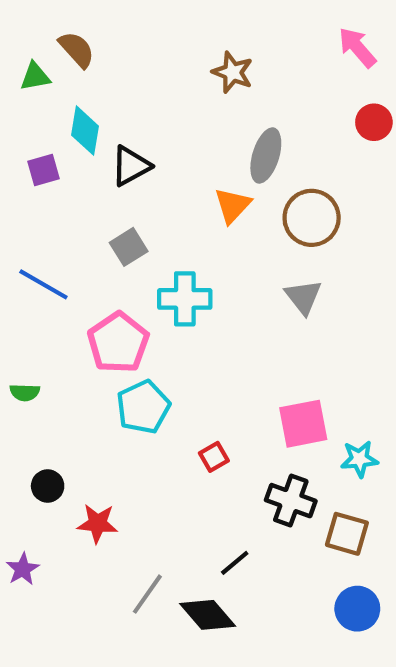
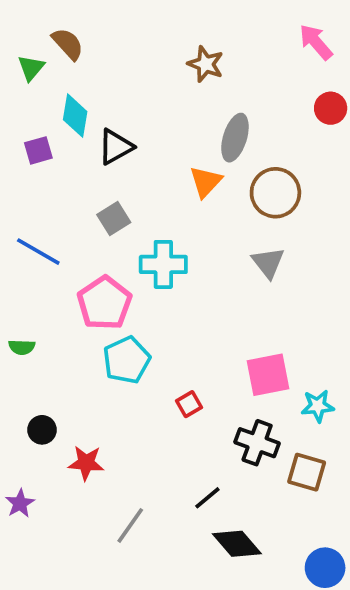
green triangle: (35, 77) -> (31, 68), turned -40
blue circle: (357, 609) -> (325, 568), moved
black diamond: (208, 615) -> (237, 544), moved

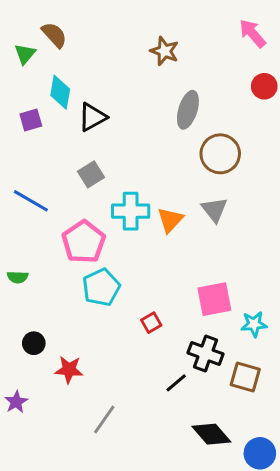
orange triangle: (206, 182) -> (170, 220), moved
black line: (207, 498) -> (176, 383), moved
black diamond: (237, 544) -> (211, 434), moved

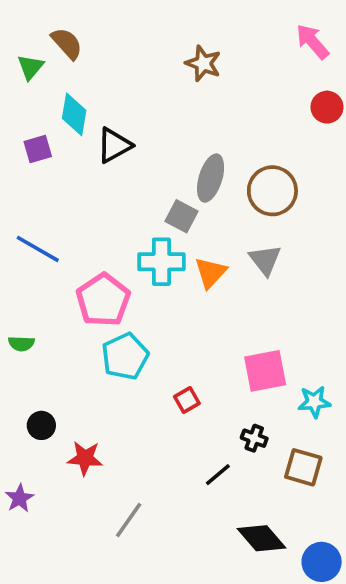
gray ellipse: (188, 110) -> (211, 178), moved
gray square: (91, 174) -> (181, 216), moved, turned -30
black cross: (206, 353) -> (254, 438), size x0.6

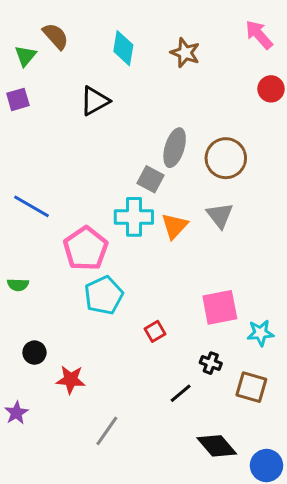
brown star: (203, 63) -> (185, 53), moved
cyan diamond: (74, 114) -> (123, 48), moved
black triangle: (114, 145) -> (95, 101), moved
purple square: (38, 149) -> (18, 99), moved

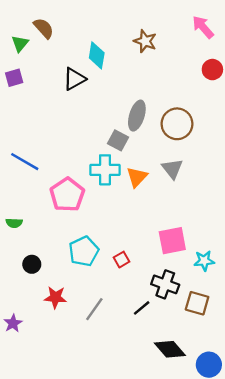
cyan diamond: (123, 48) -> (97, 55), moved
cyan pentagon: (104, 295) -> (84, 251), moved
black circle: (34, 353) -> (32, 264), moved
black cross: (211, 363) -> (165, 284), size x1.6
gray line: (107, 431) -> (94, 309), moved

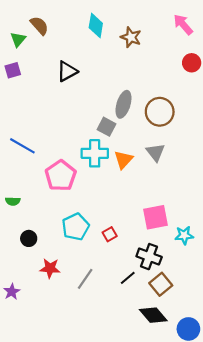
cyan diamond: (97, 55) -> (96, 26), moved
brown square: (197, 303) -> (161, 284), moved, turned 35

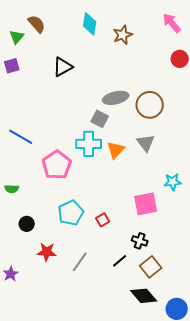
brown star: (131, 37) -> (123, 35), turned 30
gray ellipse: (123, 104) -> (116, 98), turned 60
cyan star: (184, 235) -> (173, 182), moved
black cross: (149, 257) -> (140, 241), size x0.7

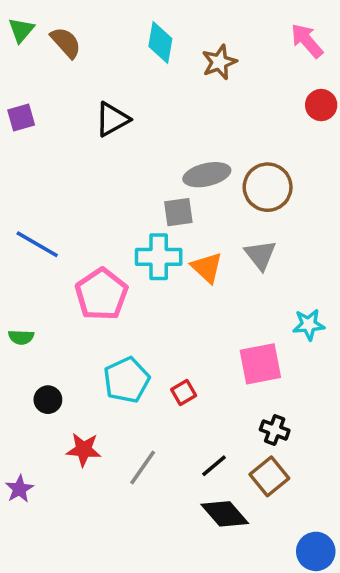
green triangle: (17, 37) -> (21, 30), moved
gray square: (100, 119) -> (178, 212), turned -36
orange triangle: (116, 150) -> (207, 268), turned -30
black cross: (140, 241) -> (275, 430), moved
black diamond: (144, 296) -> (225, 514), moved

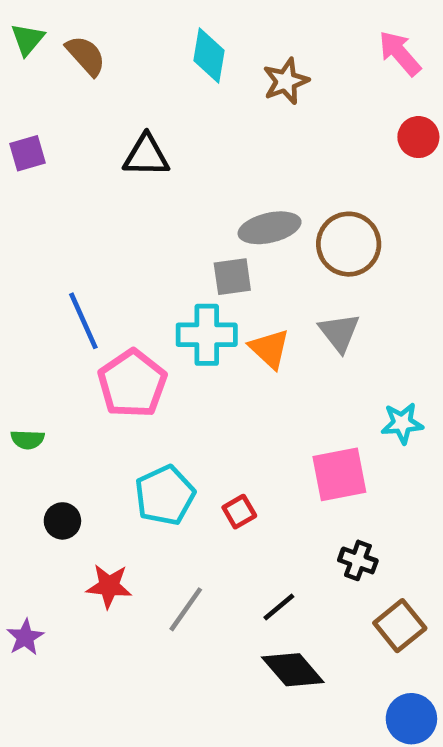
black triangle: (112, 119) -> (146, 156), turned 30
blue line: (37, 244) -> (83, 321), moved, turned 36
brown square: (269, 476) -> (400, 626), moved

